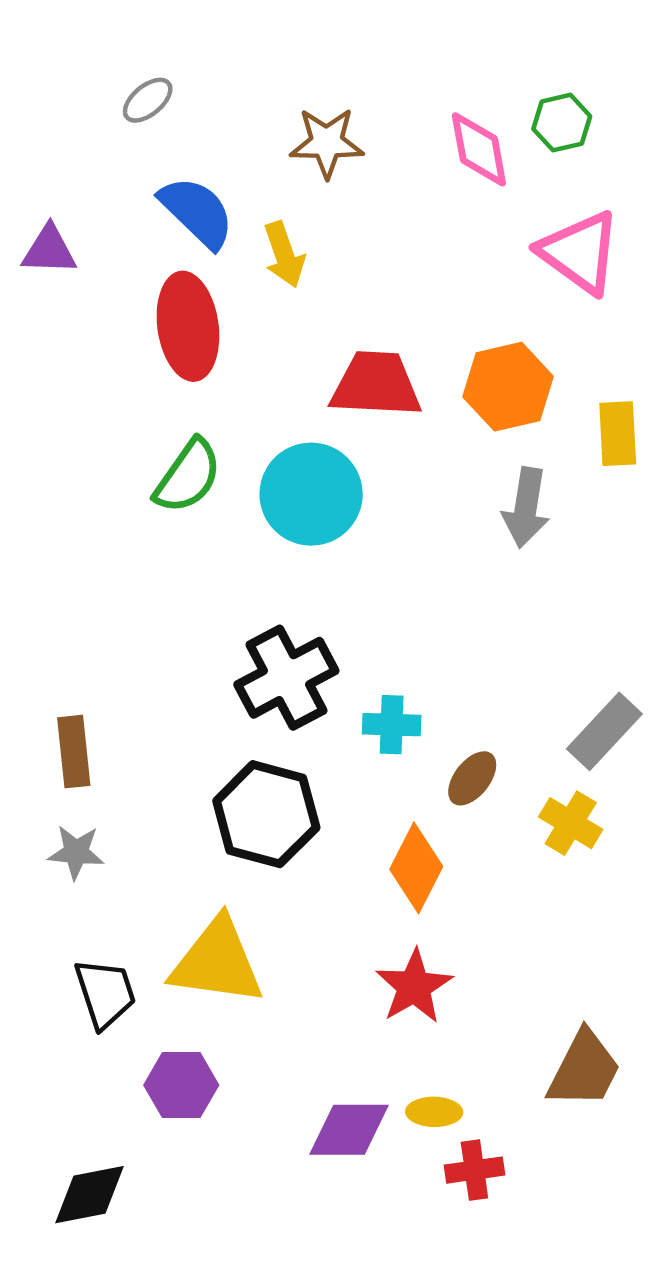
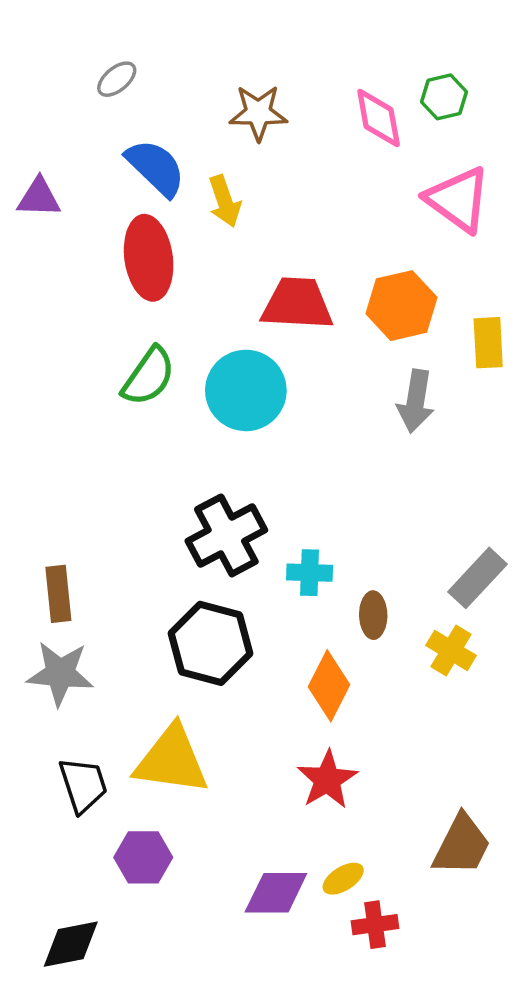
brown ellipse: (472, 778) -> (373, 615), turned -39
gray star: (76, 852) -> (60, 673), size x1.5
yellow ellipse: (434, 1112) -> (343, 879), turned -33

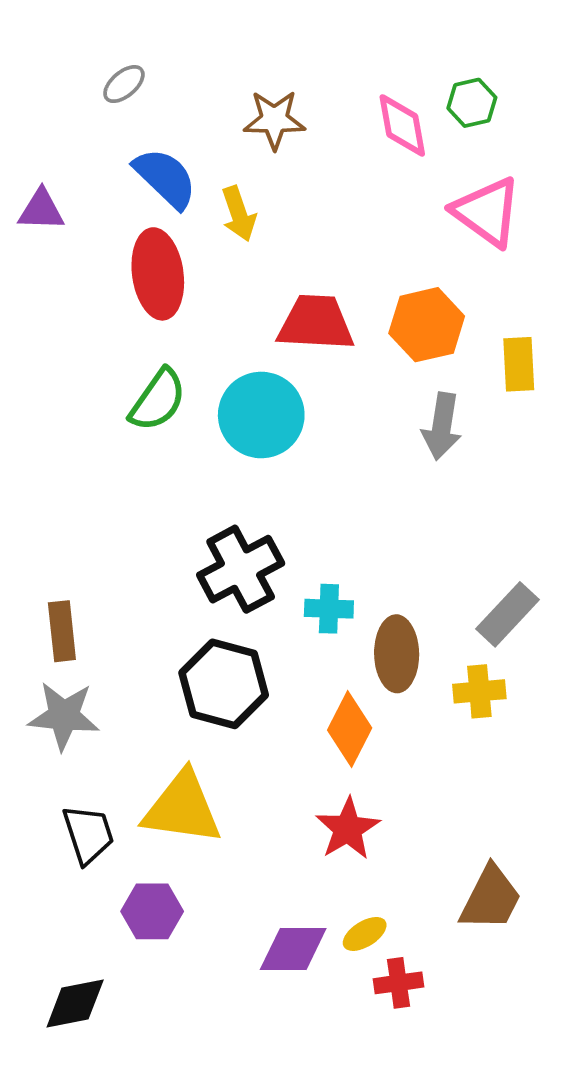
brown ellipse: (373, 615) -> (397, 654), size x1.5
yellow cross: (451, 650) -> (479, 691), turned -36

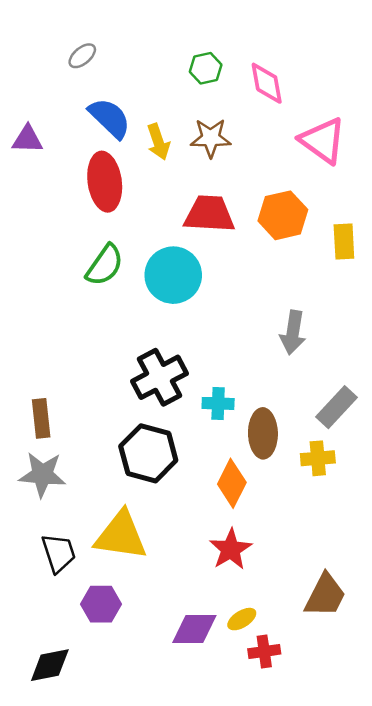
green hexagon: (472, 103) -> (206, 68), moved
brown star: (274, 120) -> (211, 138), moved
gray arrow: (442, 426) -> (293, 332), moved

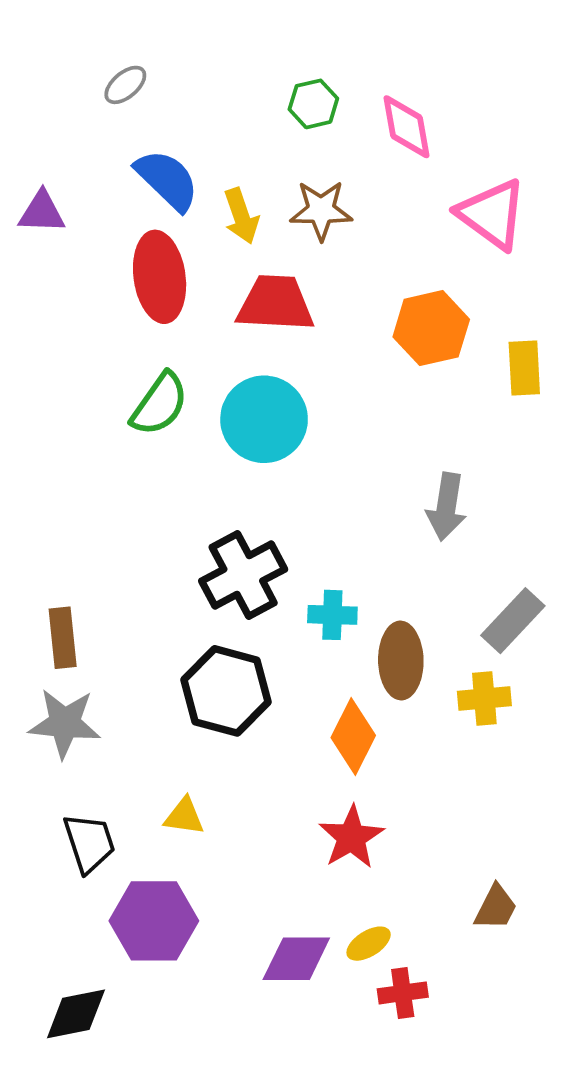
red trapezoid: (209, 214) -> (275, 303), moved
yellow triangle: (121, 536) -> (184, 816), size x0.5
brown trapezoid: (325, 595) -> (496, 907), size x0.7
purple hexagon: (101, 604) -> (154, 921), size x1.4

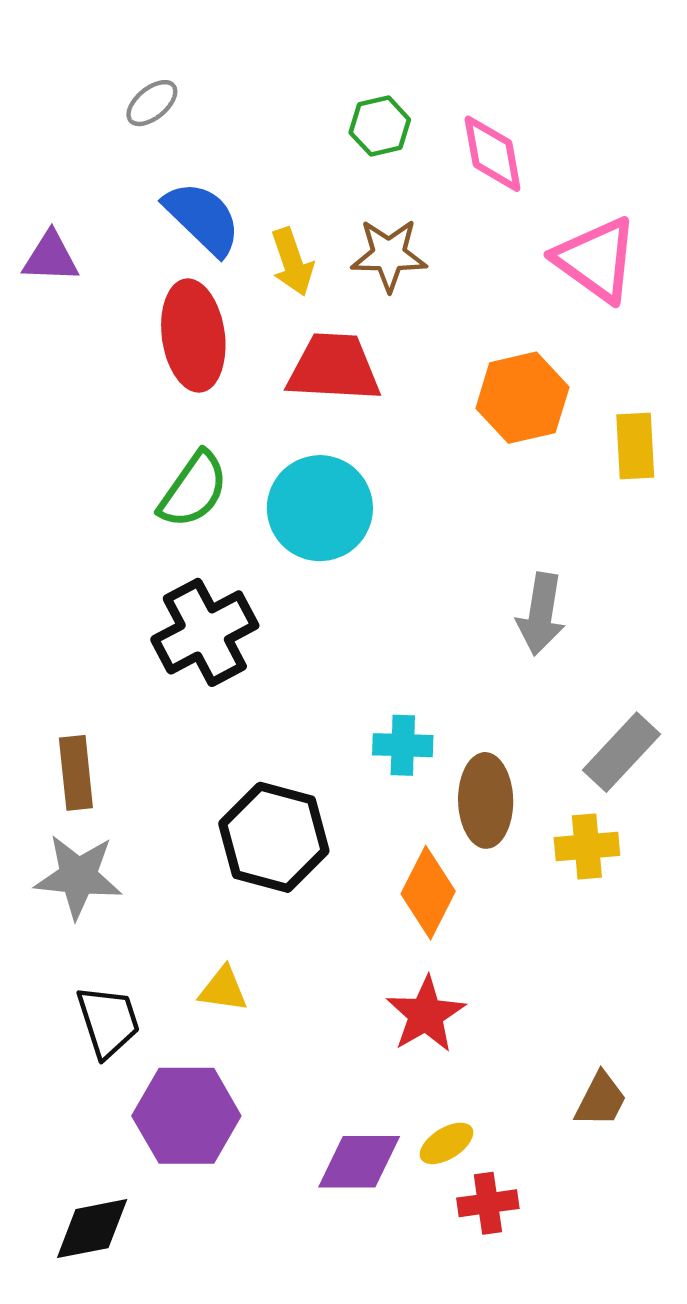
black cross: (243, 575) -> (205, 632), moved

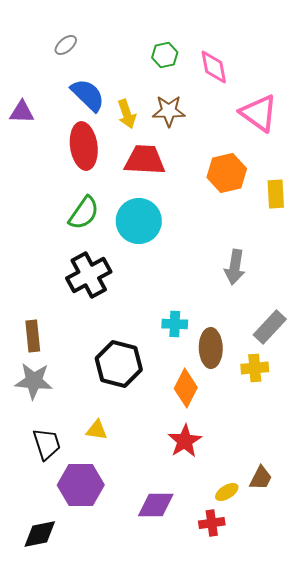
yellow ellipse: (447, 1143) -> (227, 492), moved

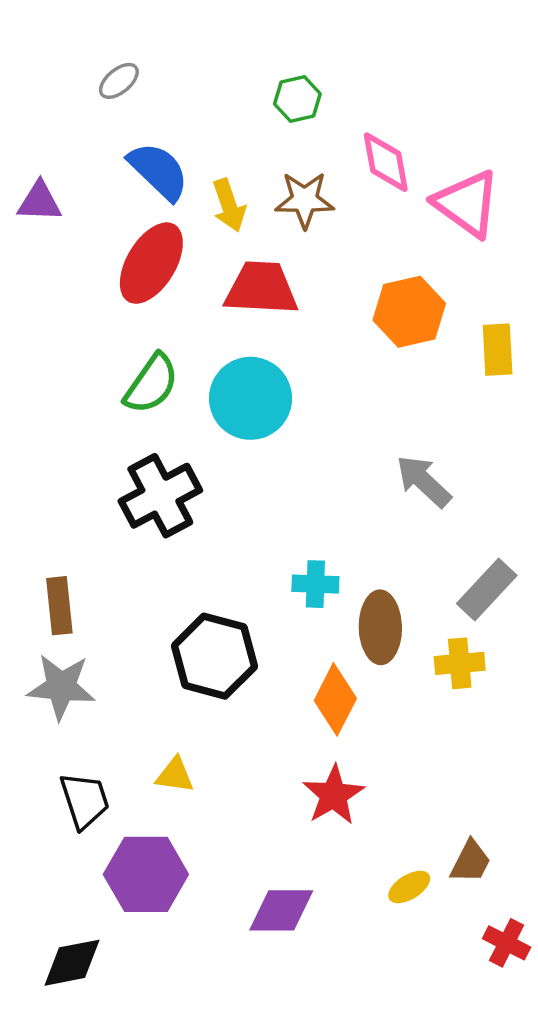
pink diamond: (214, 67) -> (386, 162), moved
red ellipse: (84, 146) -> (151, 263), turned 39
gray arrow: (235, 267) -> (424, 481), turned 124
red cross: (212, 523) -> (507, 943), moved, turned 35

